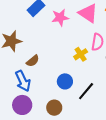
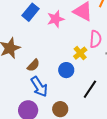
blue arrow: (23, 81) -> (39, 87), moved
blue circle: (65, 81) -> (66, 70), moved

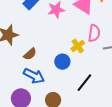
blue arrow: (39, 87) -> (34, 76), turned -35

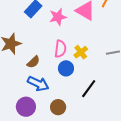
pink semicircle: (94, 33) -> (60, 49), moved

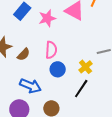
yellow cross: (81, 52) -> (86, 67), moved
brown semicircle: (33, 62) -> (24, 54), moved

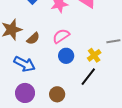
pink semicircle: (51, 50) -> (61, 36), turned -132
blue arrow: (30, 86) -> (24, 64), moved

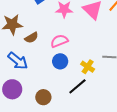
yellow cross: (94, 55) -> (88, 67), turned -32

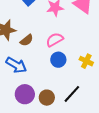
black line: (77, 86) -> (72, 94), moved
purple circle: (12, 89) -> (25, 94), moved

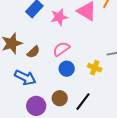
brown circle: (47, 98) -> (60, 98), moved

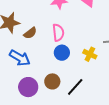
pink semicircle: (61, 49) -> (58, 33), turned 114

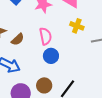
yellow cross: (90, 54) -> (77, 26), moved

